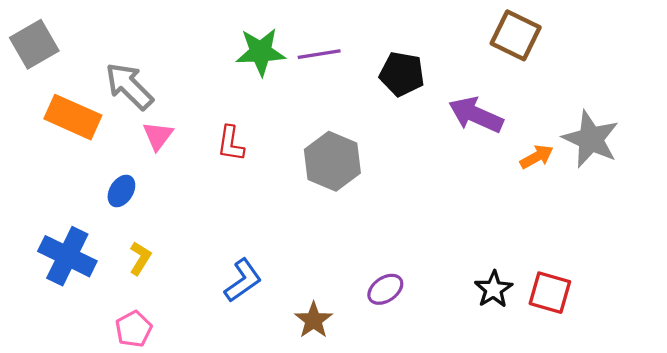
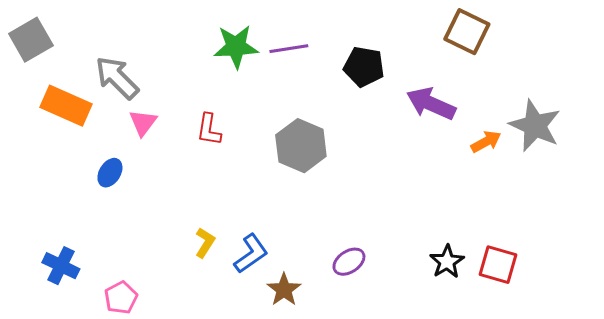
blue cross: (67, 256) -> (61, 266), moved, size x0.7
yellow L-shape: (140, 258) -> (205, 243), moved
blue L-shape: (243, 280) -> (251, 254), moved

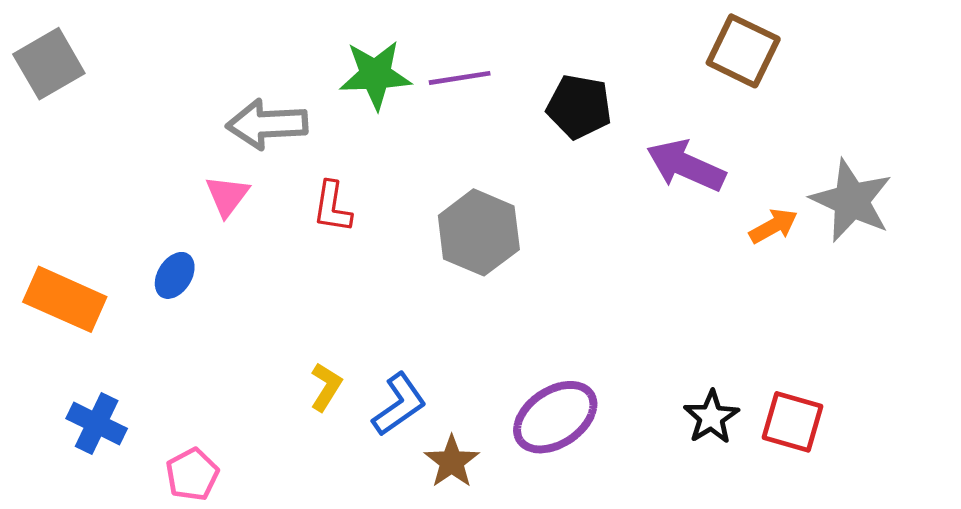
gray arrow: (117, 78) -> (267, 124), moved, turned -48
orange rectangle: (66, 106) -> (65, 299), moved
purple ellipse: (349, 262) -> (555, 417), size x1.6

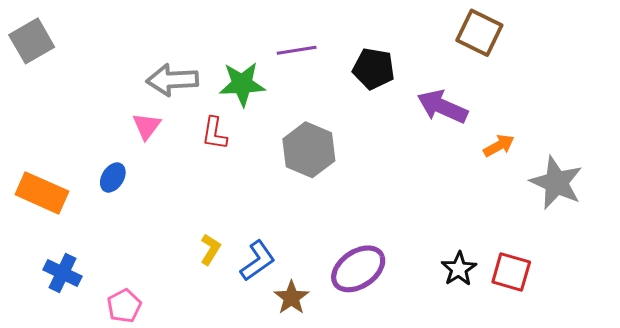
green star: (375, 75) -> (242, 84), moved
gray star: (851, 201) -> (556, 183), moved

